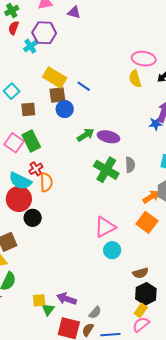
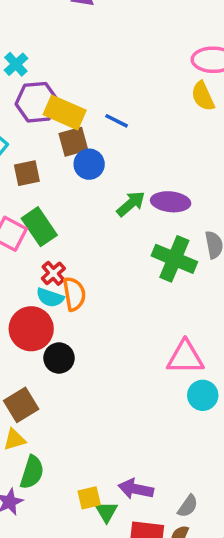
purple hexagon: (44, 33) -> (37, 102), moved
cyan semicircle: (20, 181) -> (50, 298), moved, size x0.7
pink triangle: (105, 227) -> (185, 357), turned 35

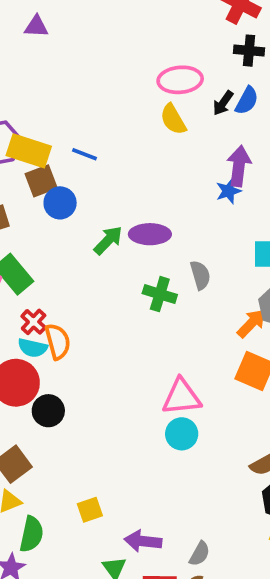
green cross: (174, 259) -> (160, 294), size x0.7
cyan circle: (203, 395) -> (182, 434), moved
yellow square: (89, 498) -> (90, 510), moved

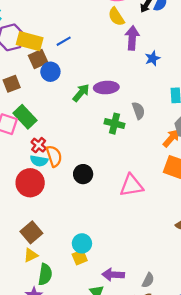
blue line: (85, 154) -> (64, 41), turned -48
purple arrow: (239, 166) -> (132, 38), moved
black circle: (48, 411) -> (83, 174), moved
cyan circle: (182, 434) -> (82, 243), moved

